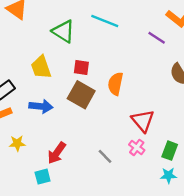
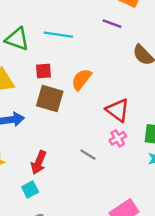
cyan line: (105, 21) -> (58, 35), moved
orange semicircle: (115, 84) -> (81, 79), turned 40
pink cross: (137, 147) -> (118, 138), turned 35

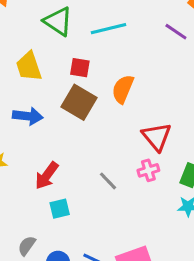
cyan line: (58, 35) -> (108, 29), turned -36
orange semicircle: (81, 79) -> (123, 89), turned -30
cyan square: (30, 189) -> (60, 209), moved

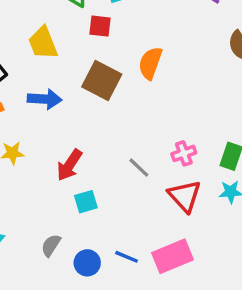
red square: (80, 68) -> (100, 26), moved
red triangle: (157, 137) -> (185, 196), moved

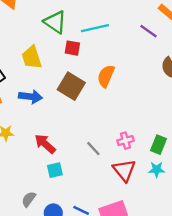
red arrow: (69, 165) -> (45, 144), turned 95

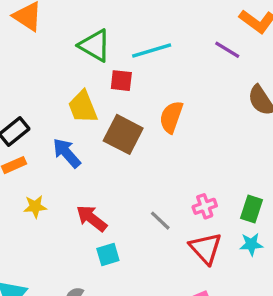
yellow trapezoid: (32, 57) -> (83, 107), moved
blue arrow: (31, 97) -> (67, 153), turned -135

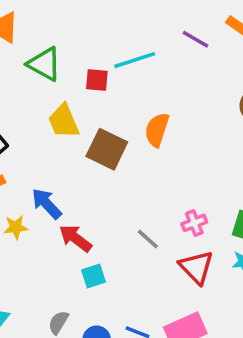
green triangle: (95, 45) -> (44, 64), moved
purple line: (227, 50) -> (195, 39), moved
red square: (121, 81) -> (97, 80), moved
blue arrow: (67, 153) -> (47, 204), moved

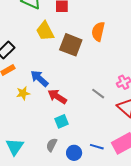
cyan square: (94, 276) -> (61, 121), moved

